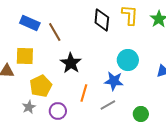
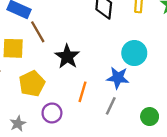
brown line: (55, 32) -> (38, 32), moved
gray line: (108, 105) -> (111, 106), turned -35
gray star: (29, 107) -> (18, 124), moved

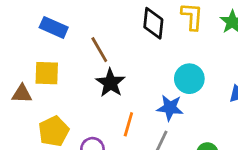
brown line: (38, 32) -> (99, 50), moved
yellow pentagon: (32, 84) -> (54, 131), moved

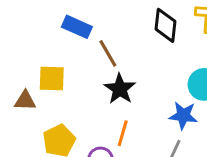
blue rectangle: (54, 27) -> (77, 27), moved
orange line: (128, 124) -> (123, 133), moved

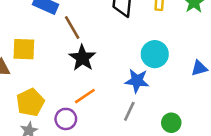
orange line: (123, 133) -> (85, 96), turned 40

